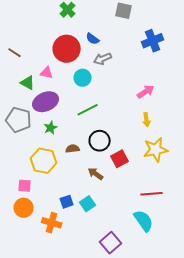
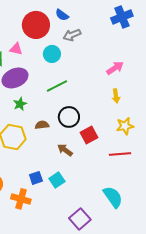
yellow star: (156, 150) -> (125, 126), size x0.7
red line: (152, 194) -> (120, 154), moved

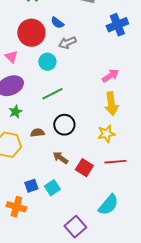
pink triangle: (16, 49) -> (11, 57), turned 32
yellow arrow: (116, 96) -> (111, 104), size x1.6
yellow star: (125, 126) -> (106, 134), moved
red square: (89, 135) -> (84, 168), moved, turned -30
cyan semicircle: (113, 197) -> (108, 205), turned 75

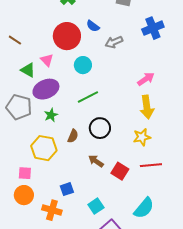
gray arrow: (67, 43) -> (114, 42), moved
brown semicircle: (37, 133) -> (73, 136), turned 120
cyan square: (52, 188) -> (96, 206), moved

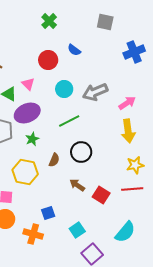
red circle: (67, 36) -> (48, 60), size x0.7
gray arrow: (114, 42) -> (95, 92), moved, size x1.4
yellow star: (142, 137) -> (135, 165), moved

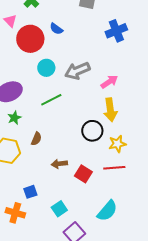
red circle: (48, 60) -> (30, 39), size x1.4
pink triangle: (28, 84) -> (10, 21), moved
black circle: (81, 152) -> (92, 131), moved
brown arrow: (77, 185) -> (59, 164), turned -42

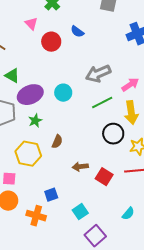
red circle: (30, 39) -> (51, 42), size x0.7
cyan circle: (46, 68) -> (63, 93), moved
green line: (51, 100) -> (102, 103), moved
cyan semicircle: (107, 211) -> (128, 214), size x0.6

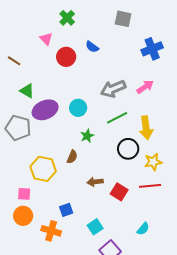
pink arrow: (130, 85) -> (145, 87), moved
green star: (35, 121) -> (87, 136), moved

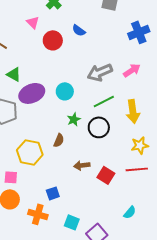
black circle: (128, 149) -> (99, 127), moved
cyan square: (95, 227) -> (72, 222), moved, turned -35

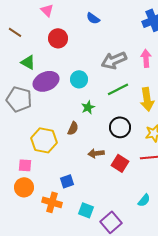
red circle: (53, 40) -> (58, 38), moved
pink arrow: (132, 70) -> (146, 58), turned -60
black circle: (99, 127) -> (120, 127), moved

